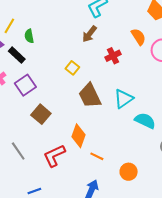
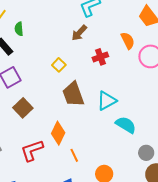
orange line: (97, 156) -> (74, 155), turned 32

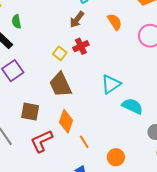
orange semicircle: (128, 41) -> (115, 22), moved
red cross: (100, 57) -> (81, 46), moved
brown trapezoid: (73, 94) -> (60, 85), moved
brown square: (23, 108) -> (30, 112), moved, turned -30

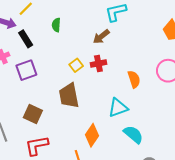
green semicircle: (16, 22) -> (56, 25), moved
orange semicircle: (115, 22) -> (134, 79), moved
orange diamond: (66, 121) -> (92, 135), moved

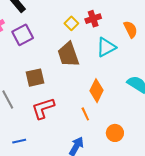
cyan triangle: (118, 108) -> (106, 47), moved
brown square: (33, 114) -> (35, 78), turned -30

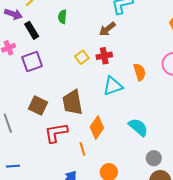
brown trapezoid: (68, 54) -> (73, 103), moved
brown square: (35, 78) -> (38, 106), turned 30
red L-shape: (43, 108) -> (56, 133), moved

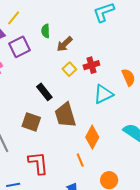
brown arrow: (107, 29) -> (65, 44), moved
black rectangle: (32, 30) -> (44, 92), moved
purple square: (32, 62) -> (20, 47), moved
red L-shape: (56, 133) -> (38, 163), moved, turned 100

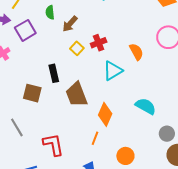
black rectangle: (44, 92) -> (54, 73), turned 30
brown square: (31, 122) -> (32, 93), moved
orange line: (80, 160) -> (95, 138), turned 48

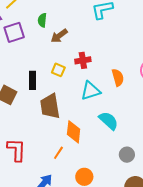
yellow square: (77, 48) -> (58, 70), moved, turned -32
cyan semicircle: (146, 106) -> (109, 121), moved
orange diamond: (105, 114) -> (74, 132), turned -30
gray circle: (167, 134) -> (127, 155), moved

